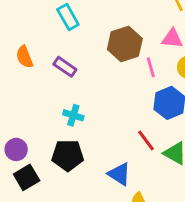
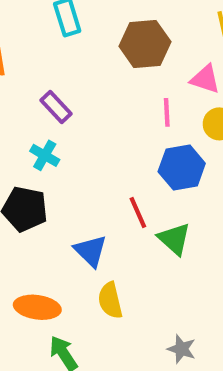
brown hexagon: (125, 44) -> (145, 44), moved
purple rectangle: (65, 67) -> (56, 107), moved

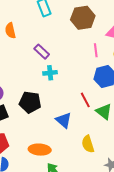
cyan cross: (45, 155) -> (50, 73), moved, turned -32
yellow semicircle: (110, 300) -> (88, 144), moved

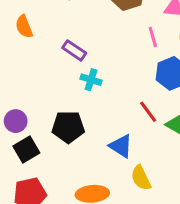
cyan cross: (50, 73) -> (91, 80), turned 32
yellow semicircle: (88, 144) -> (141, 178), moved

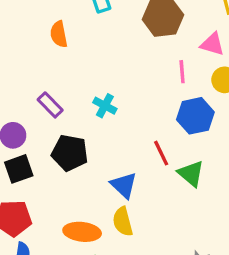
orange semicircle: (24, 27) -> (59, 34), moved
purple rectangle: (74, 50) -> (50, 105), moved
yellow semicircle: (141, 178) -> (123, 222), moved

